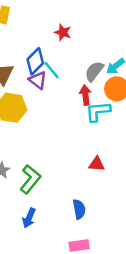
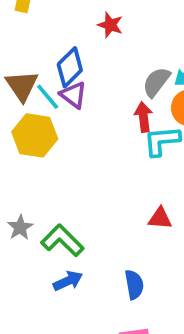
cyan line: (52, 70) -> (48, 97), moved
green L-shape: (30, 179) -> (62, 240), turned -84
blue arrow: (29, 218) -> (68, 281), moved, turned -138

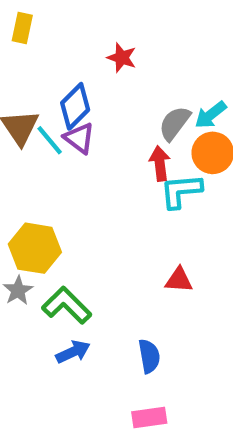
yellow hexagon: (35, 135) -> (35, 248), moved

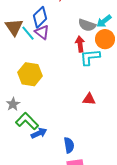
gray semicircle: (175, 123) -> (87, 25), turned -108
yellow hexagon: (35, 248) -> (30, 74), moved
green L-shape: (67, 305) -> (27, 121), moved
blue semicircle: (149, 356) -> (69, 145), moved

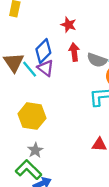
red arrow: (80, 44) -> (74, 52), moved
gray star: (13, 104) -> (35, 150), moved

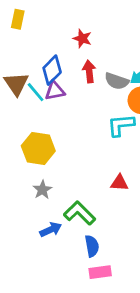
purple triangle: (46, 68) -> (55, 91), turned -48
green L-shape: (29, 170) -> (80, 213), moved

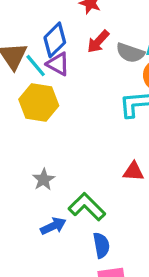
red arrow: (89, 71) -> (98, 42), turned -130
purple triangle: (55, 91) -> (58, 64), turned 40
yellow hexagon: (38, 148) -> (39, 102), moved

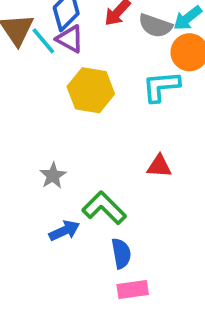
yellow hexagon: (39, 102) -> (91, 90), moved

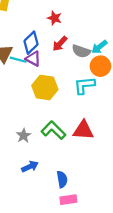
cyan line: (43, 41) -> (18, 60), turned -35
red triangle: (159, 166) -> (83, 130), size x1.5
green L-shape: (104, 208) -> (53, 130), moved

